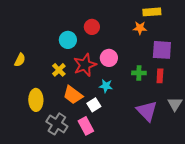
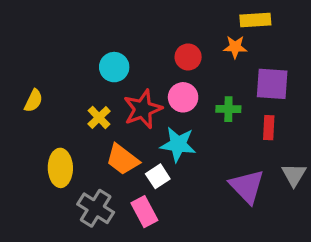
red circle: (92, 27) -> (188, 57), moved
green cross: (139, 73) -> (228, 109), moved
cyan star: (106, 86) -> (178, 144), size x1.5

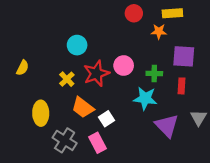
red circle: (188, 57) -> (134, 13), moved
cyan star: (178, 144) -> (145, 98), moved

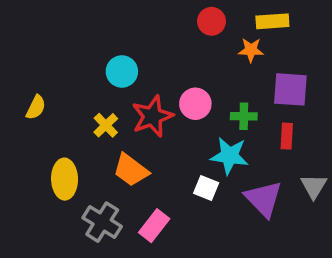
white square: (107, 119) -> (206, 188), moved, turned -35
pink rectangle: (97, 143) -> (154, 226), turned 66

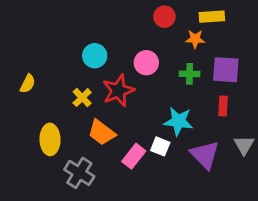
pink circle: (195, 104) -> (146, 63), moved
green cross: (244, 116) -> (190, 74), moved
pink rectangle: (154, 226) -> (134, 156), moved

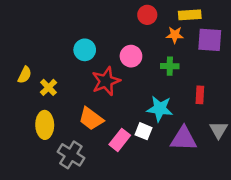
purple square: (226, 70) -> (210, 40), moved
yellow cross: (82, 98) -> (48, 87), moved
purple triangle: (205, 155) -> (184, 139), turned -44

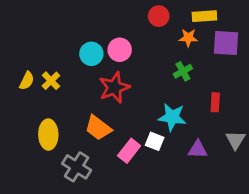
pink circle: (131, 56) -> (120, 50), moved
green cross: (170, 66) -> (183, 71), turned -30
yellow cross: (48, 87) -> (51, 81), moved
purple triangle: (184, 139) -> (198, 149), size x0.7

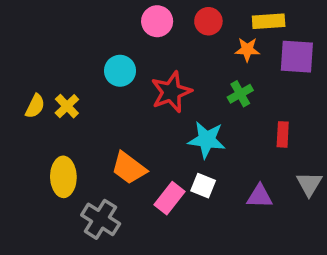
pink circle: (120, 50) -> (157, 21), moved
red star: (114, 87) -> (171, 92), moved
cyan star: (172, 117) -> (207, 140), moved

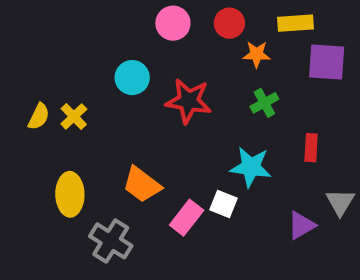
orange star: (247, 50) -> (257, 54), moved
red star: (171, 92) -> (189, 101), turned 30
cyan star: (207, 140) -> (251, 167), moved
purple triangle: (260, 196) -> (301, 225), moved, turned -32

